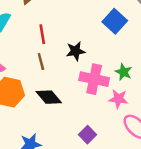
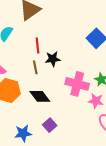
black star: (76, 51) -> (53, 59), moved
purple square: (88, 135) -> (50, 125), moved

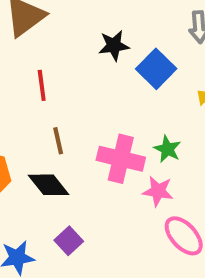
black star: (53, 59) -> (114, 46), moved
brown line: (35, 67) -> (58, 141), moved

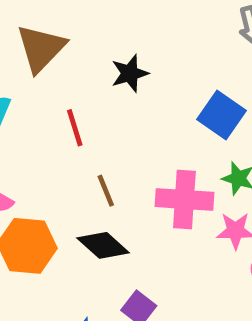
black star: (114, 46) -> (130, 73), moved
blue square: (156, 69) -> (222, 115), moved

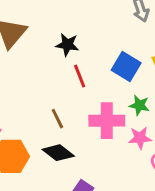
black star: (130, 73) -> (67, 45), turned 30
red line: (75, 128) -> (80, 76), moved

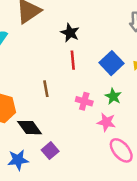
pink cross: (107, 121) -> (84, 101), size x0.6
black diamond: (58, 153) -> (30, 128), moved

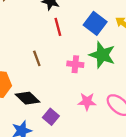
green star: (113, 96) -> (102, 55), size x1.6
pink star: (106, 122) -> (87, 102), moved

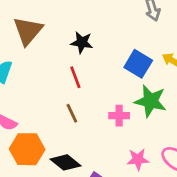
red line: (58, 27) -> (75, 77), moved

